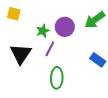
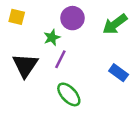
purple circle: (65, 27) -> (72, 18), moved
green ellipse: (57, 78) -> (69, 94), turned -45

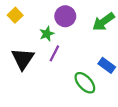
yellow square: (17, 17) -> (15, 15), turned 32
green ellipse: (69, 94) -> (85, 83), moved

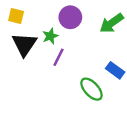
yellow square: (15, 15) -> (16, 16), turned -32
black triangle: (23, 59) -> (24, 44), moved

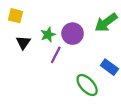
purple circle: (70, 17) -> (73, 34), moved
black triangle: (24, 44) -> (23, 43), size x0.6

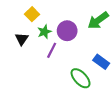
yellow square: (15, 16) -> (32, 14), moved, turned 32

